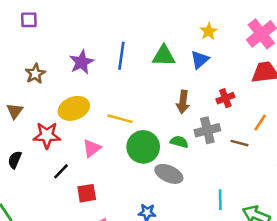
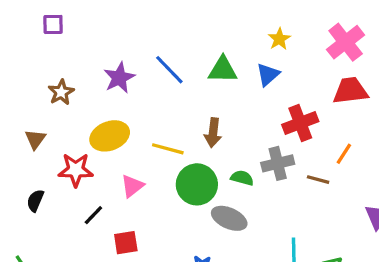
blue line: (121, 56) -> (169, 70), turned -52
red cross: (225, 98) -> (300, 123), size x1.5
brown arrow: (183, 102) -> (213, 133), moved

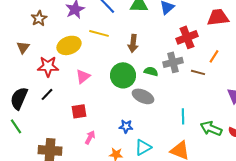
yellow line: (168, 149) -> (99, 33), moved
black semicircle: (35, 201) -> (19, 98), moved, size x1.6
black line: (93, 215) -> (47, 94), moved

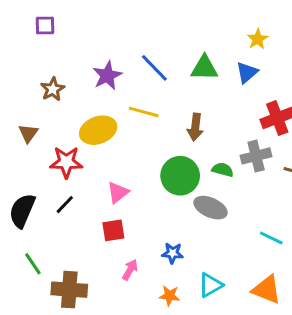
pink triangle: (83, 76) -> (118, 192), moved
cyan line: (183, 116) -> (271, 238), turned -63
green line: (16, 126) -> (33, 264), moved
blue star: (126, 126) -> (173, 253), moved

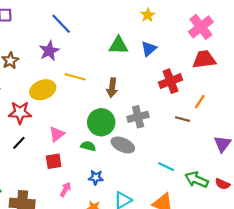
yellow star: (258, 39) -> (148, 15), moved
blue line: (154, 68) -> (61, 24), moved
gray cross: (256, 156) -> (138, 117), moved
green semicircle: (223, 170) -> (88, 146), moved

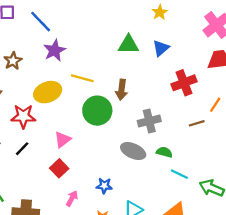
blue line: (61, 24) -> (41, 22), moved
brown line: (182, 119) -> (197, 123), turned -32
green circle: (101, 122) -> (97, 111), moved
green semicircle: (88, 146) -> (164, 152), moved
red square: (54, 161) -> (59, 168), turned -35

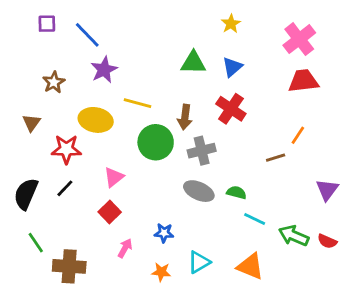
red cross: (184, 83) -> (231, 109), moved, turned -35
yellow ellipse: (48, 92) -> (96, 120), turned 32
gray cross: (149, 121) -> (202, 151), moved

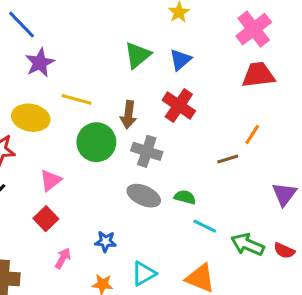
green triangle: (193, 63) -> (138, 55), turned -40
gray cross: (202, 151) -> (147, 151), turned 32

